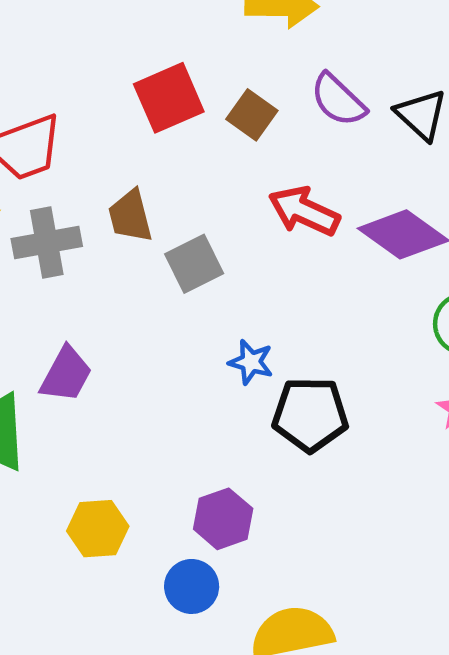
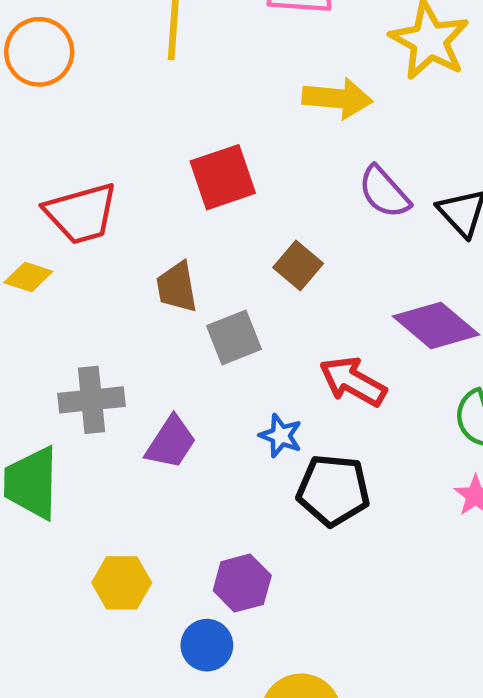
brown square: (252, 115) -> (298, 265), moved
red arrow: (304, 211) -> (353, 381), moved
gray cross: (47, 242) -> (92, 400), moved
purple trapezoid: (66, 374) -> (171, 442), moved

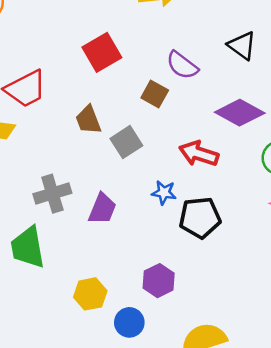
purple semicircle: (384, 192) -> (182, 65), moved
blue circle: (207, 645) -> (129, 322), moved

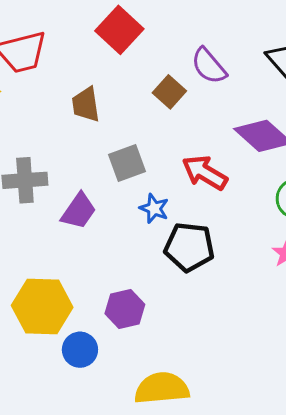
red square: (102, 52) -> (119, 30), turned -30
gray square: (126, 142) -> (127, 163), moved
yellow hexagon: (90, 294) -> (42, 306), size x1.5

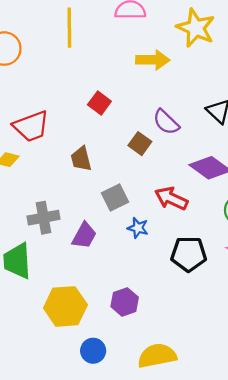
red square: (119, 30) -> (99, 103), size x0.7
black pentagon: (189, 247) -> (189, 254), moved
blue circle: (80, 350) -> (93, 351), moved

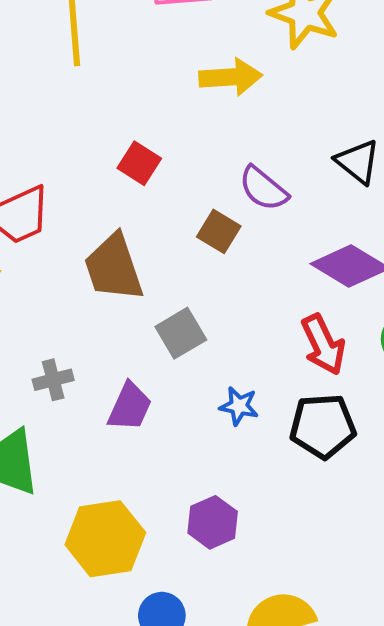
brown trapezoid: (81, 159) -> (114, 267), size x1.5
red arrow: (171, 198) -> (323, 345), moved, turned -136
gray cross: (43, 218) -> (53, 380), size x0.7
blue star: (138, 228) -> (239, 406), moved

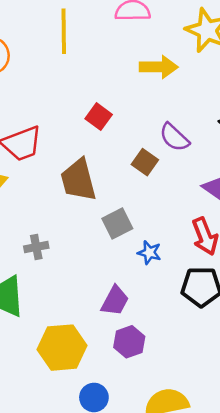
blue star: (239, 406) -> (149, 253), moved
purple trapezoid: (130, 407) -> (115, 301), moved

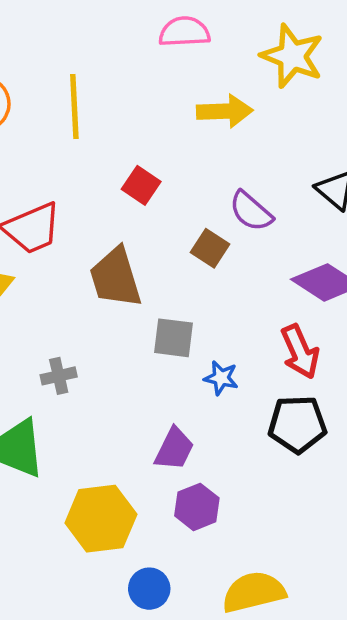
yellow line: (64, 31) -> (74, 106), moved
gray square: (117, 223) -> (174, 338), turned 36

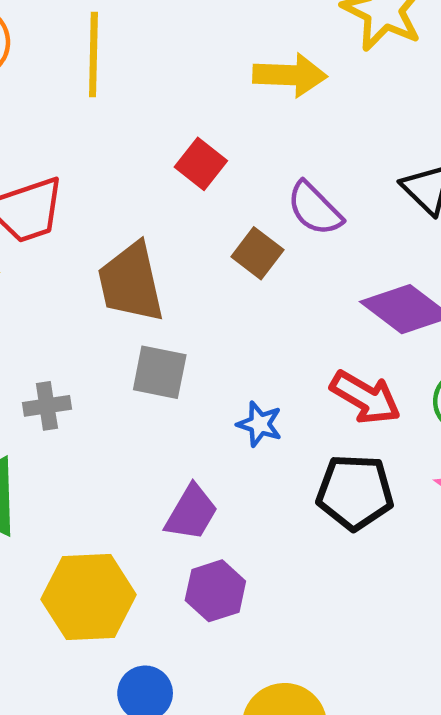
red square: (141, 185) -> (201, 164), moved
gray square: (174, 338) -> (160, 372), moved
red arrow: (300, 352) -> (365, 397), turned -40

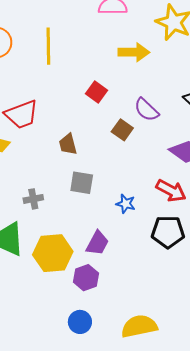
brown trapezoid: (131, 283) -> (68, 144), size x0.6
purple hexagon: (215, 591) -> (86, 278), moved
yellow hexagon: (89, 597) -> (53, 253), moved

